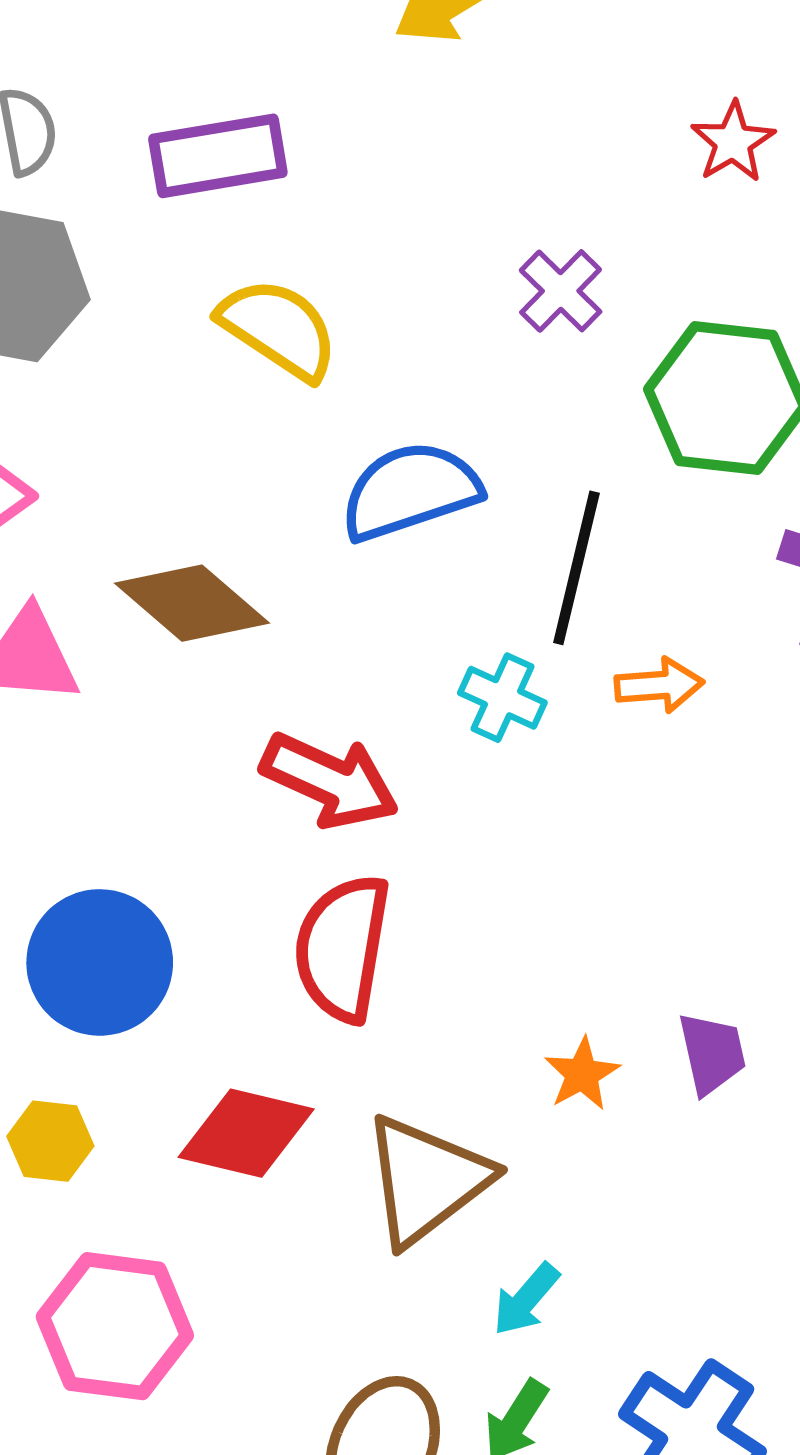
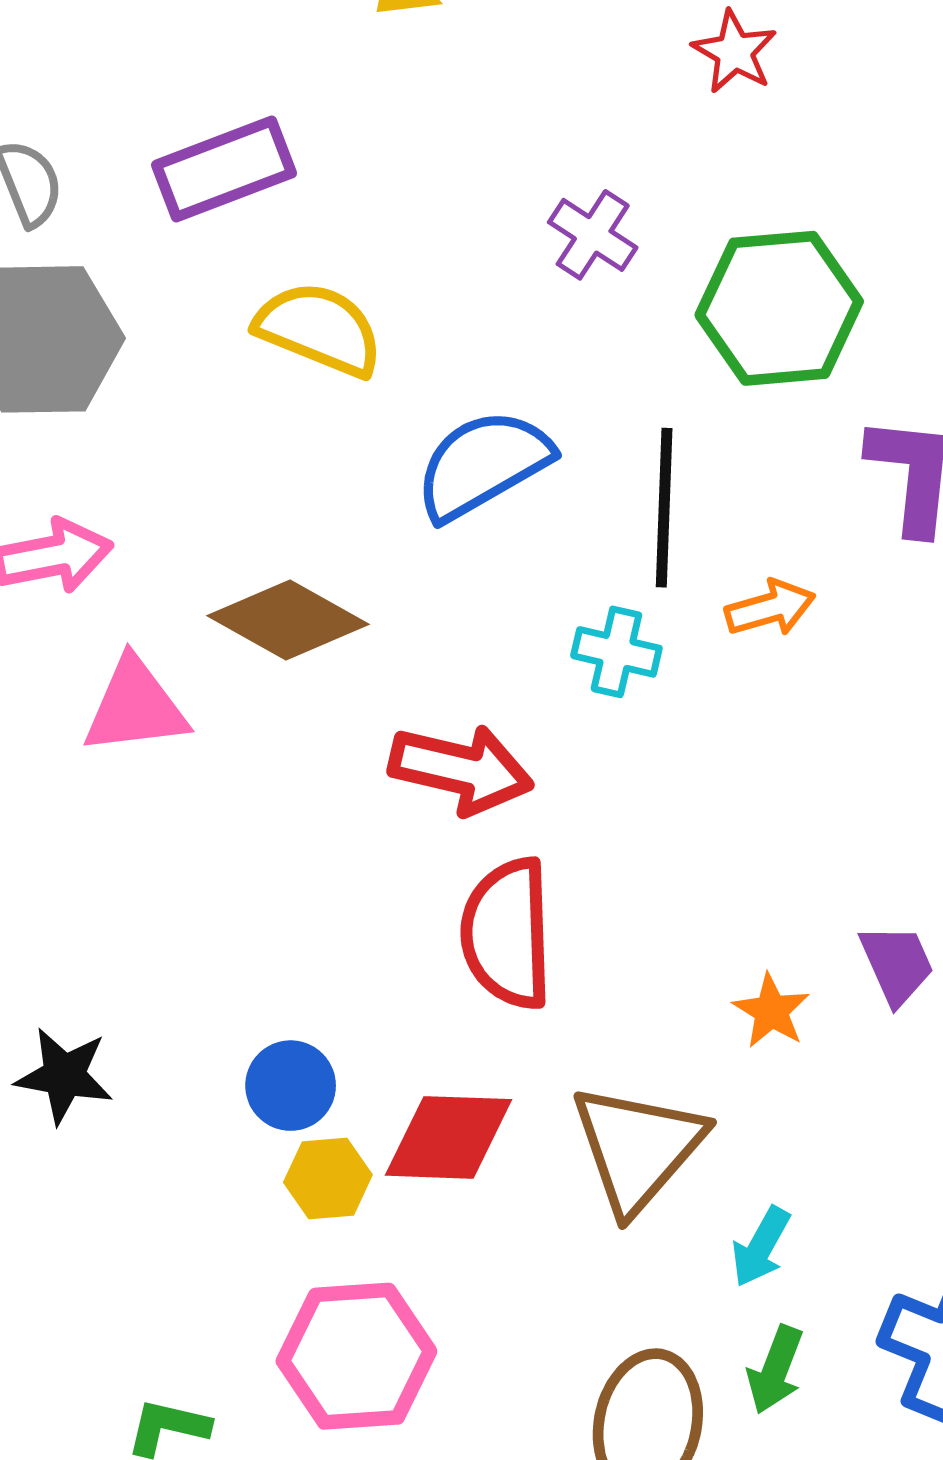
blue circle: (100, 962) -> (291, 1086), moved, size x0.6
yellow hexagon: (50, 1141) -> (328, 1178), moved

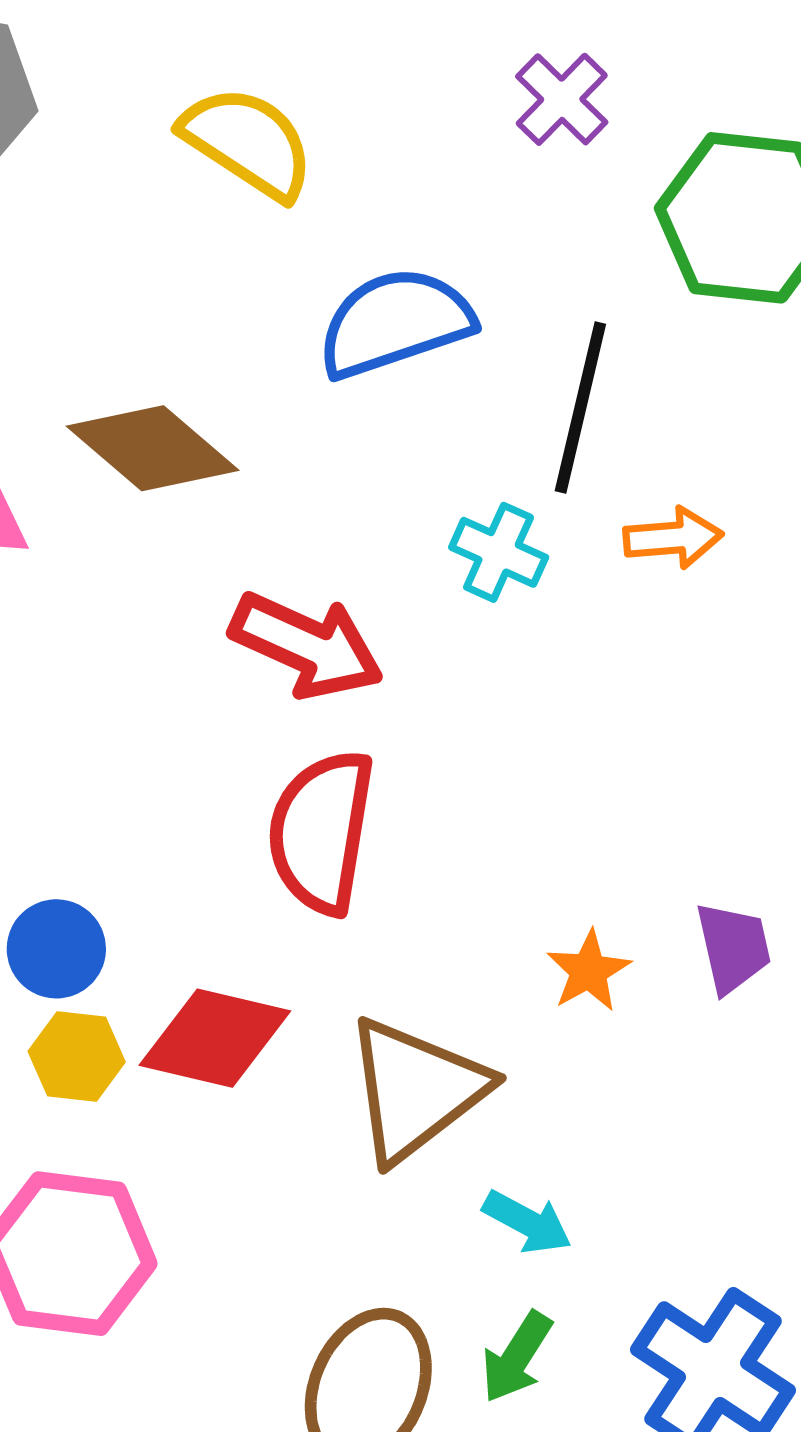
cyan arrow: (761, 1247) -> (527, 1222), turned -102

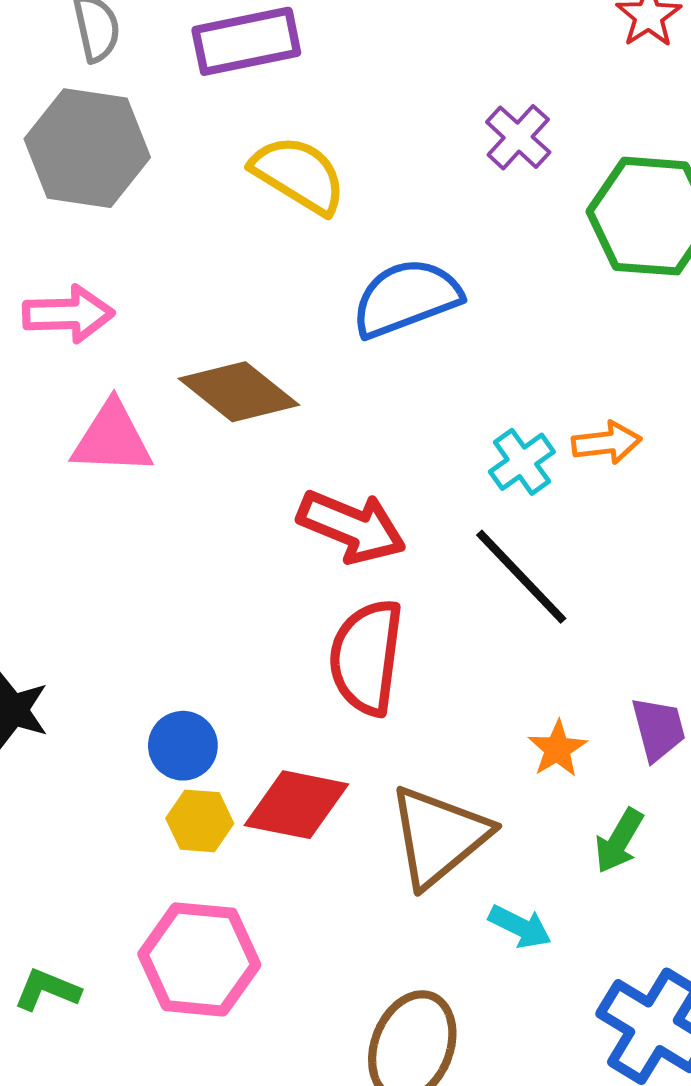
black line: (580, 408) -> (521, 577), moved, turned -55
cyan cross: (499, 552) -> (522, 462), moved, turned 32
green arrow: (517, 1357) -> (619, 841), moved

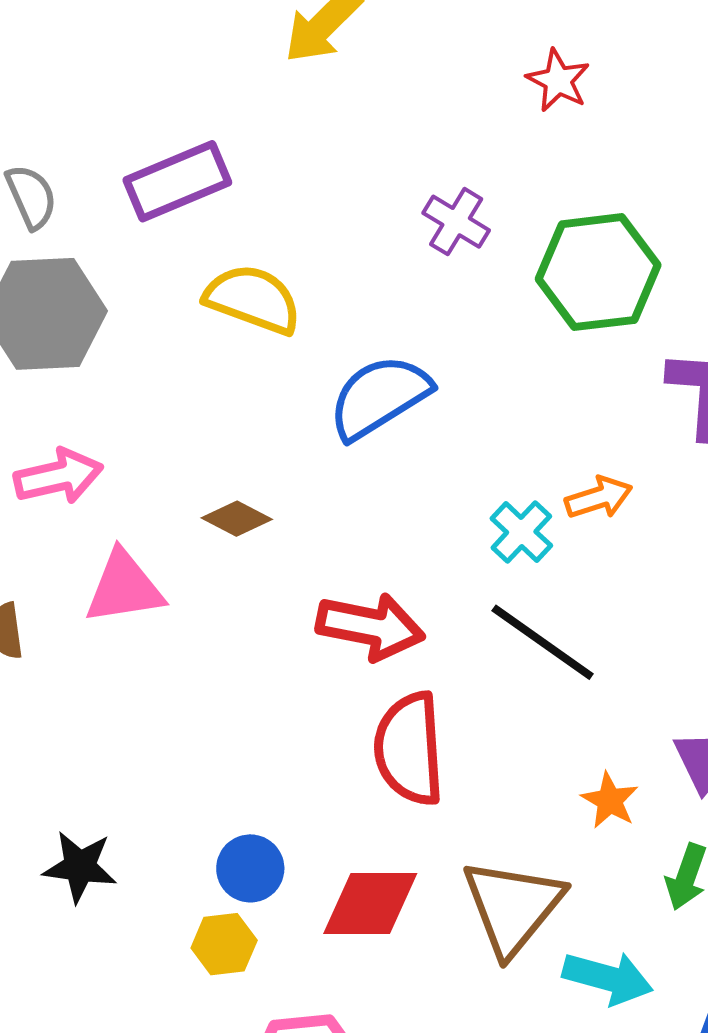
brown diamond: (239, 392) -> (237, 519), size x0.6
yellow hexagon: (200, 821) -> (224, 944), moved
cyan arrow: (520, 927) -> (608, 978), size x1.4

